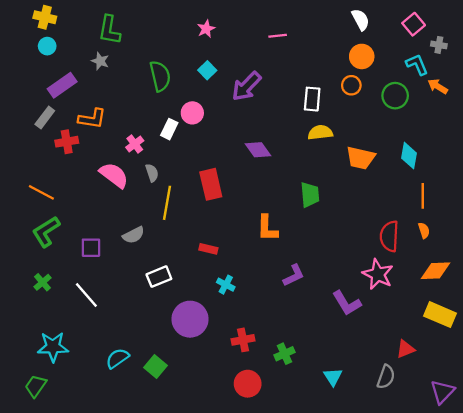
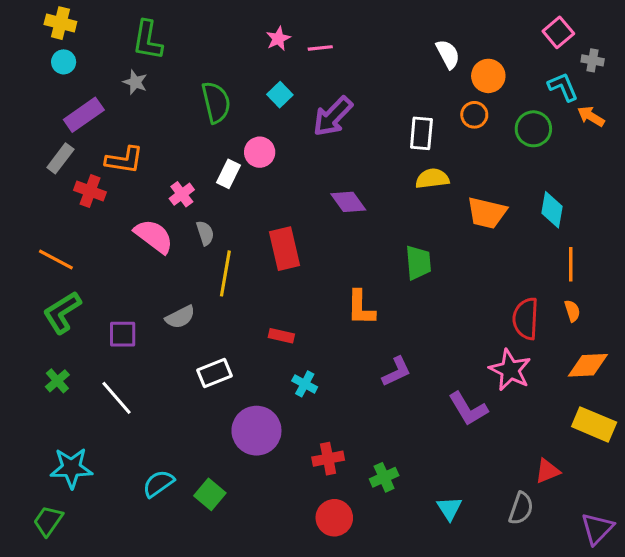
white semicircle: (361, 20) -> (448, 54), moved
pink line: (278, 36) -> (320, 48), moved
red cross: (67, 142) -> (90, 191), turned 30

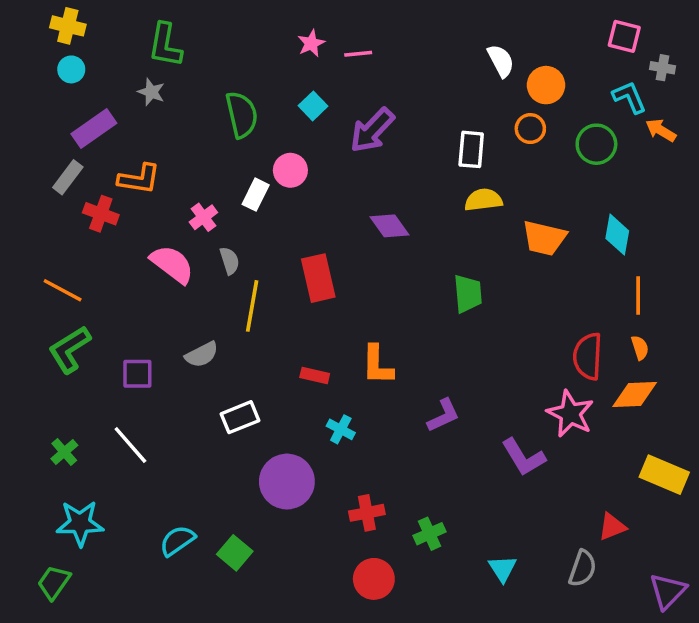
pink square: (558, 32) -> (624, 36), turned -36
orange L-shape: (361, 308) -> (377, 365), moved
orange diamond: (588, 365) -> (635, 395), moved
green cross: (57, 381) -> (64, 452), moved

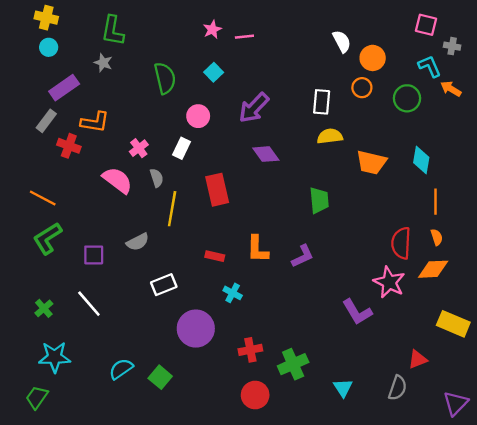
purple arrow: (372, 130) -> (254, 108), moved
white rectangle: (256, 195) -> (182, 148), moved
purple L-shape: (443, 415) -> (303, 256), moved
green cross: (429, 534) -> (293, 364), size x1.4

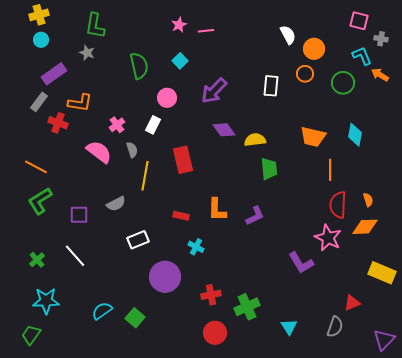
yellow cross: (46, 18) -> (39, 15), turned -30
yellow semicircle: (330, 136) -> (255, 140), moved
orange line: (435, 202) -> (330, 170), moved

